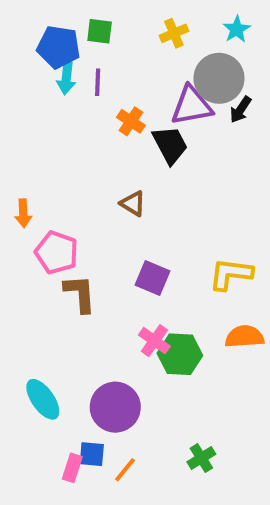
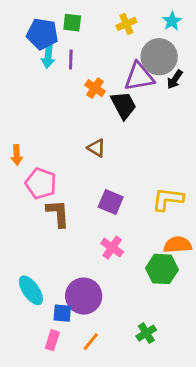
green hexagon: (180, 354) -> (162, 269), moved
blue square: (92, 454) -> (62, 313), moved

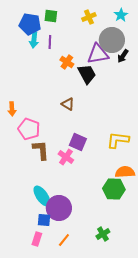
pink cross: (112, 248) -> (66, 157), moved
cyan ellipse: (31, 290) -> (42, 196), moved

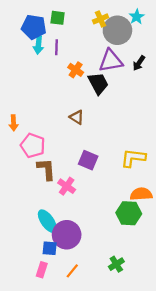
gray circle: (112, 40) -> (117, 30), moved
pink cross: (66, 157) -> (67, 186), moved

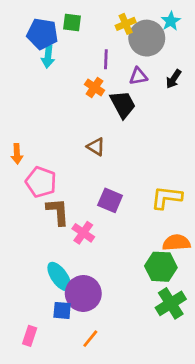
purple line: (56, 47) -> (106, 59), moved
purple triangle: (111, 61) -> (138, 76), size x0.6
green cross: (116, 264) -> (171, 303), moved, size x1.5
pink rectangle: (42, 270) -> (30, 336), moved

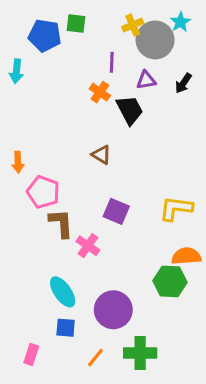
cyan arrow: (48, 56) -> (16, 71), moved
purple circle: (83, 293) -> (113, 310), moved
green cross: (171, 303) -> (140, 353), moved, turned 32

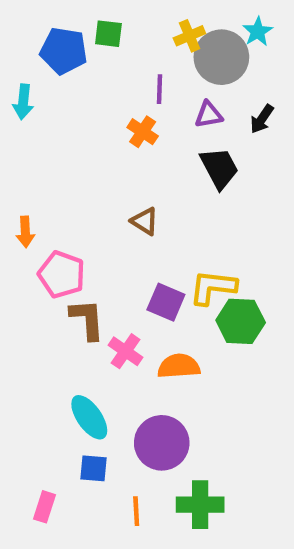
black trapezoid: (130, 110) -> (219, 168), moved
yellow L-shape: (176, 208) -> (213, 287), moved
orange semicircle: (186, 256) -> (179, 366), moved
green hexagon: (170, 281) -> (241, 321), moved
orange line: (95, 357) -> (136, 511), turned -42

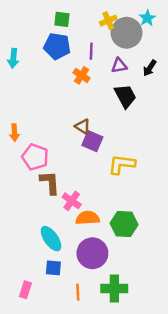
blue pentagon: (64, 51) -> (57, 46), moved
purple square: (166, 302) -> (92, 141), moved
green hexagon: (241, 321) -> (124, 224), moved
orange semicircle: (179, 366) -> (88, 218), moved

